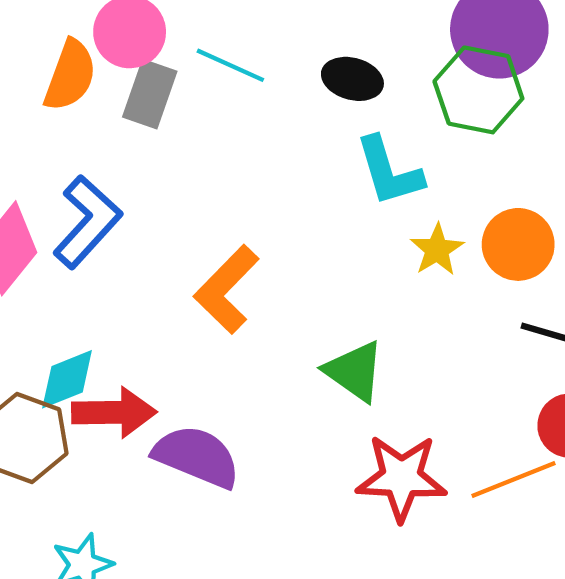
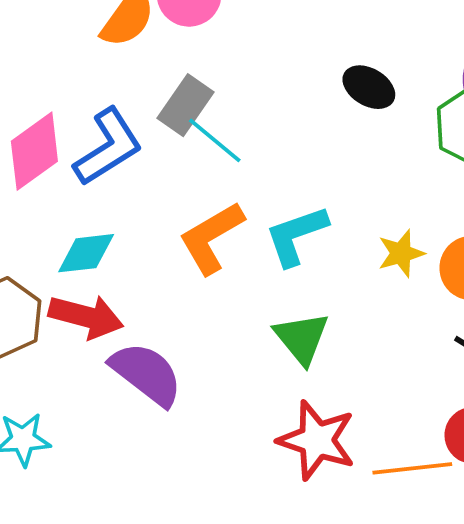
cyan line: (230, 65) -> (215, 140), moved
gray rectangle: (150, 94) -> (186, 105), moved
cyan L-shape: (389, 171) -> (296, 235), moved, turned 72
cyan diamond: (67, 379) -> (86, 253), moved

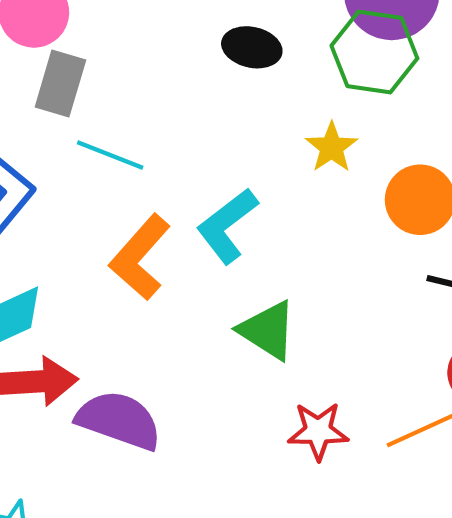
gray rectangle: (186, 105) -> (60, 84), moved
yellow star: (401, 253) -> (332, 147), moved
red star: (317, 440) -> (318, 431), size x0.7

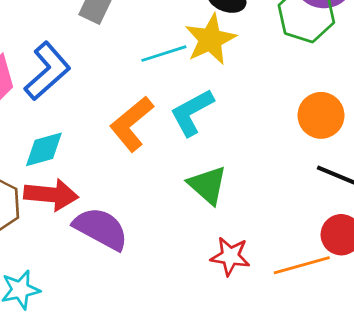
yellow star: (332, 147) -> (210, 39), moved, size x1.5
cyan line: (110, 155) -> (164, 54), moved, turned -48

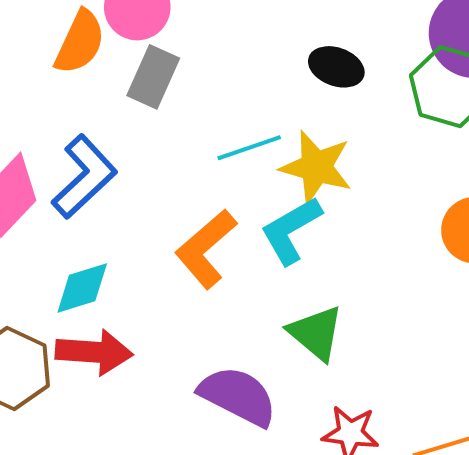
yellow star: (210, 39) -> (316, 167), moved, turned -30
purple semicircle: (101, 229) -> (238, 396), moved

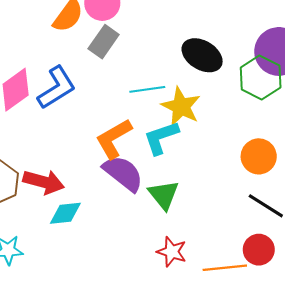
black ellipse: (336, 67) -> (202, 55), size x1.4
cyan diamond: (82, 288) -> (65, 213), moved
purple semicircle: (238, 396) -> (123, 173), moved

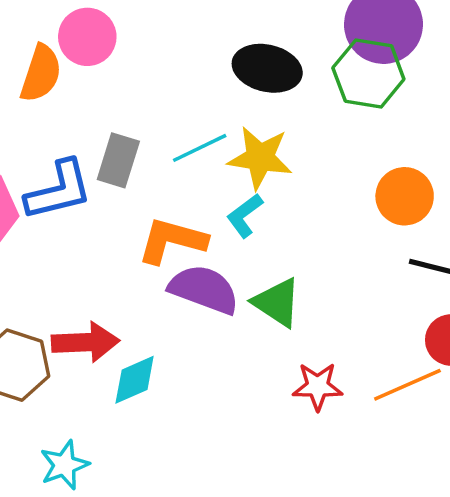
gray rectangle: (104, 42) -> (118, 160), moved
blue L-shape: (57, 88) -> (59, 190), turned 36
cyan L-shape: (161, 138) -> (245, 216), size x0.7
orange L-shape: (114, 139) -> (172, 241), turned 63

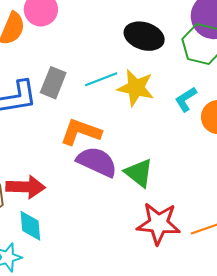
cyan L-shape: (245, 216) -> (186, 99), moved
cyan diamond: (135, 380) -> (30, 226), moved, turned -76
red star: (318, 386) -> (159, 224), size x1.5

